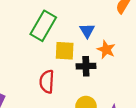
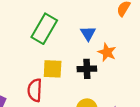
yellow square: (65, 51) -> (53, 69), moved
red semicircle: (47, 82) -> (35, 90), moved

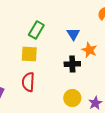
green rectangle: (44, 29) -> (36, 30), size x0.7
yellow square: (53, 69) -> (29, 54), moved

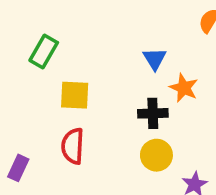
green rectangle: (36, 30) -> (44, 51), moved
yellow circle: (72, 98) -> (156, 155), moved

